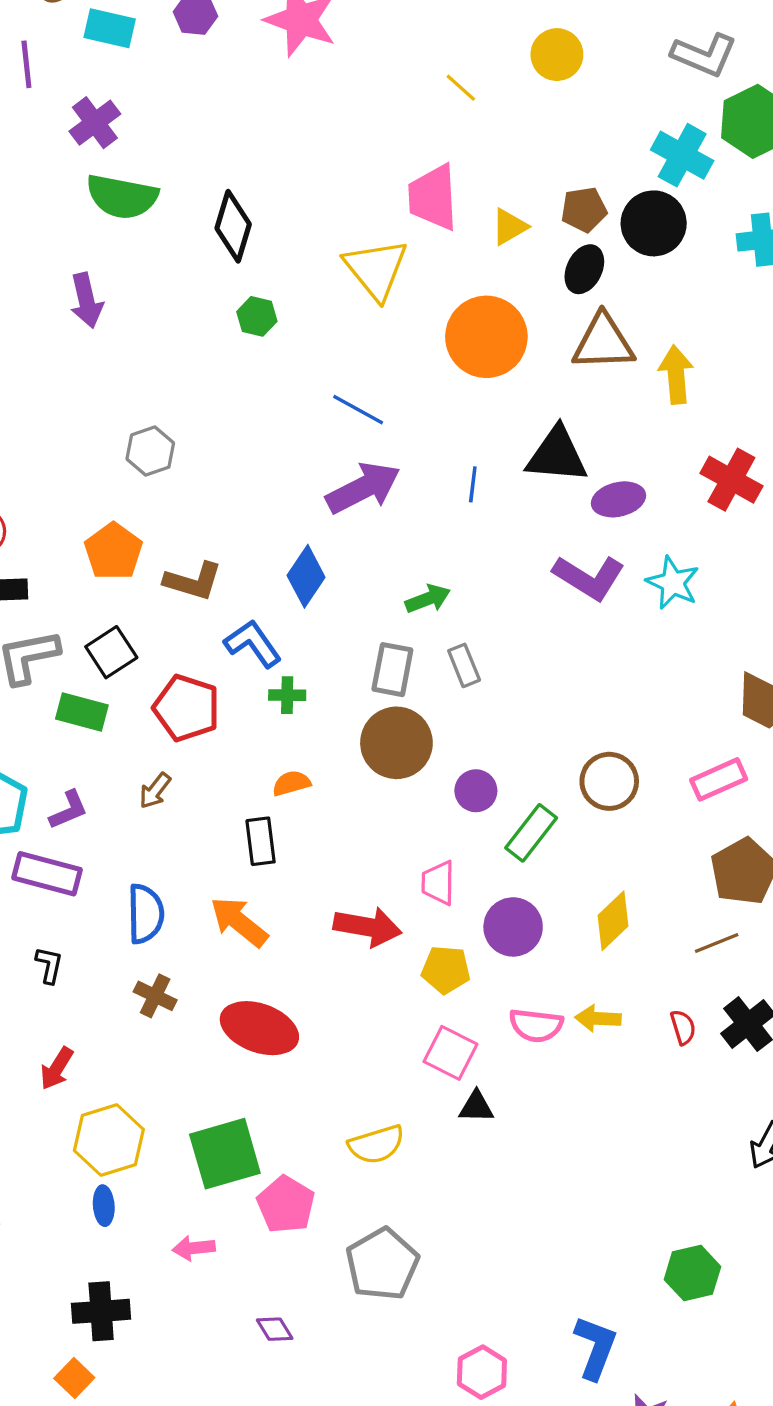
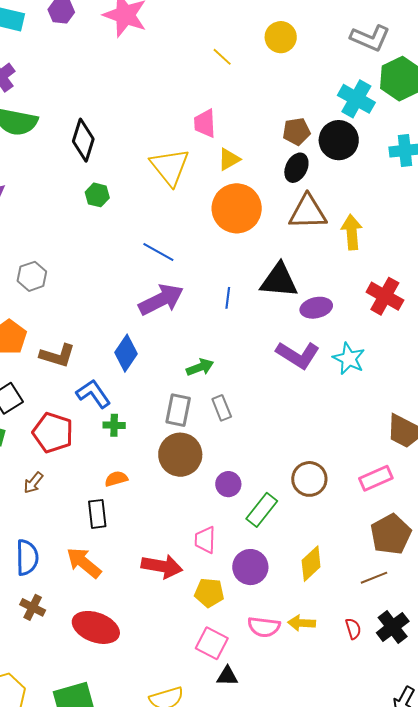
pink trapezoid: (433, 197) -> (205, 123), size x0.7
yellow triangle: (509, 227) -> (229, 159), moved

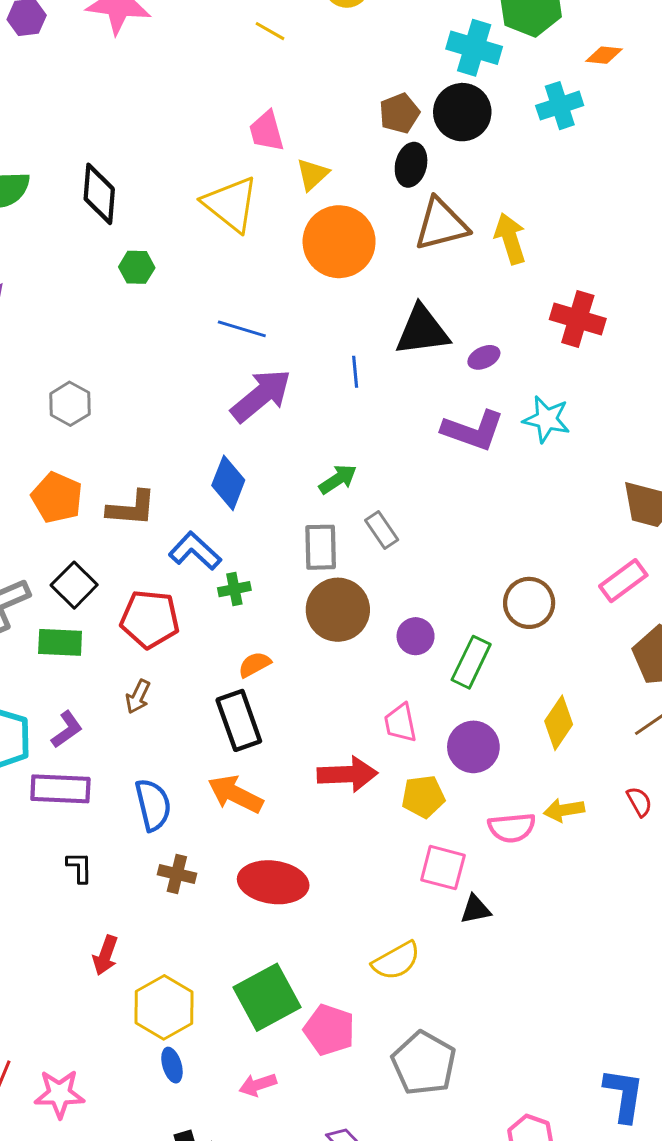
purple ellipse: (316, 308) -> (484, 357), size x0.7
black rectangle: (97, 514) -> (239, 720), size x1.4

